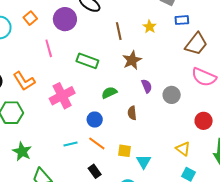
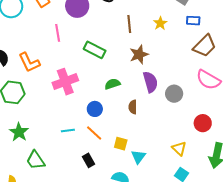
purple semicircle: (147, 86) -> (150, 82), size x1.5

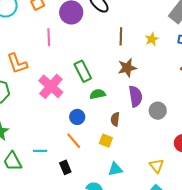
green rectangle: (95, 50) -> (83, 71), moved, turned 30
pink cross: (65, 82) -> (51, 86), turned -35
cyan line: (68, 130) -> (40, 151), moved
yellow square: (121, 144) -> (106, 141), moved
cyan triangle: (138, 157) -> (115, 169), turned 35

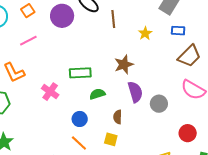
brown line: (121, 36) -> (113, 19), moved
pink line: (49, 37) -> (28, 41), moved, turned 72
green rectangle: (83, 71) -> (80, 73), turned -60
pink cross: (51, 86) -> (50, 92), size x0.7

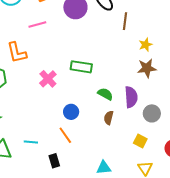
yellow star: (145, 33) -> (145, 45), moved
brown star: (124, 65) -> (147, 68), moved
green semicircle: (97, 94) -> (105, 94), moved, turned 35
yellow square: (111, 139) -> (140, 141), moved

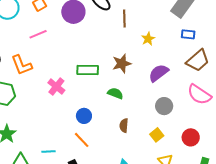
brown star: (147, 68) -> (122, 63), moved
purple semicircle: (131, 97) -> (159, 73), moved, turned -115
brown semicircle: (109, 118) -> (124, 125), moved
yellow square: (140, 141) -> (157, 135), turned 32

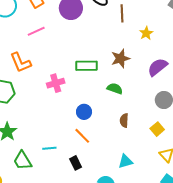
pink cross: (56, 87) -> (56, 83), turned 36

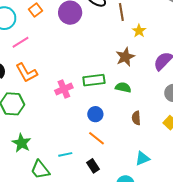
pink line: (36, 31) -> (20, 42), moved
yellow star: (146, 33) -> (139, 31), moved
green rectangle: (87, 66) -> (94, 80), moved

